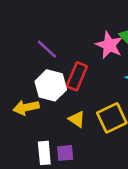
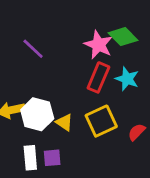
red rectangle: (77, 76) -> (98, 77), moved
white hexagon: (51, 85) -> (37, 114), moved

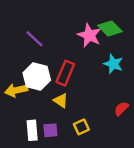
red rectangle: (98, 77) -> (65, 73), moved
white hexagon: (37, 114) -> (37, 77), moved
yellow square: (101, 121) -> (81, 127), moved, size x0.6

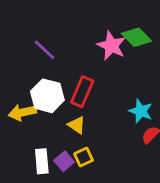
cyan star: (113, 64) -> (141, 111), moved
yellow square: (81, 127) -> (84, 157), moved
purple square: (50, 130) -> (64, 161), turned -35

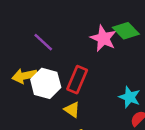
yellow arrow: (22, 112) -> (24, 76), moved

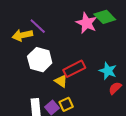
yellow arrow: (24, 76) -> (22, 35), moved
red rectangle: (77, 80) -> (74, 69), moved, turned 40

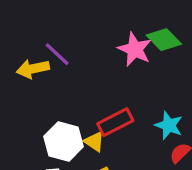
white hexagon: (40, 60) -> (64, 142), moved

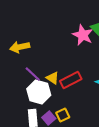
purple line: (57, 54) -> (33, 74), moved
yellow triangle: (94, 142) -> (53, 78), moved

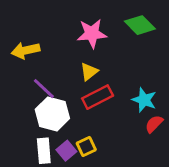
pink star: (83, 35) -> (92, 33), moved, turned -30
yellow triangle: (53, 78) -> (89, 72), moved, turned 48

